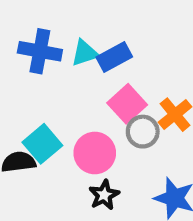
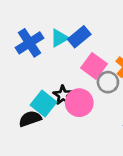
blue cross: (40, 51) -> (30, 43), turned -32
black star: (104, 195) -> (63, 95), moved

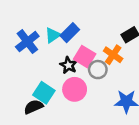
black star: (63, 95) -> (68, 65), moved

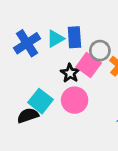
blue rectangle: (70, 33) -> (74, 37), turned -54
gray circle: (98, 70) -> (100, 51), moved

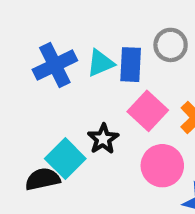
gray circle: (100, 51) -> (171, 45), moved
black star: (70, 73) -> (103, 139), moved
pink circle: (75, 100) -> (162, 166), moved

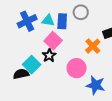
cyan triangle: (100, 63) -> (48, 20), turned 32
pink square: (148, 111) -> (53, 41), moved

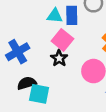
blue cross: (27, 21) -> (18, 52), moved
cyan square: (32, 65) -> (39, 94), moved, turned -30

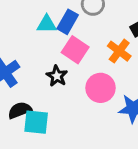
blue rectangle: (72, 15) -> (68, 22), turned 36
pink square: (62, 40) -> (75, 50), moved

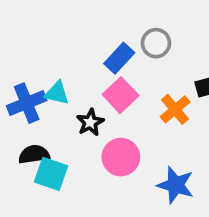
cyan triangle: (47, 24) -> (57, 93), moved
pink circle: (100, 88) -> (121, 157), moved

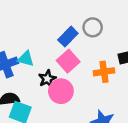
orange cross: (175, 109) -> (104, 72), turned 30
pink circle: (121, 157) -> (61, 91), moved

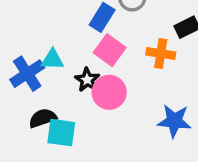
orange cross: (104, 72) -> (161, 54), turned 30

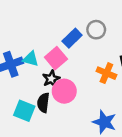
pink square: (110, 50) -> (56, 58), moved
black semicircle: (43, 118) -> (43, 103), moved, turned -78

